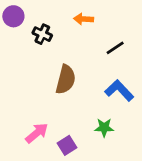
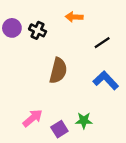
purple circle: (13, 16) -> (12, 28), moved
green star: (104, 128) -> (84, 121), moved

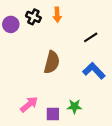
orange arrow: (74, 17) -> (57, 15), moved, turned -96
black cross: (38, 30) -> (33, 17), moved
purple square: (59, 129) -> (53, 114), turned 32

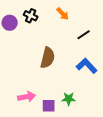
orange arrow: (57, 15) -> (63, 14), moved, turned -40
pink arrow: (29, 104) -> (27, 97), turned 30

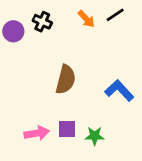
black line: (84, 35) -> (115, 15), moved
purple square: (49, 106) -> (67, 129), moved

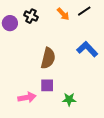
blue L-shape: (119, 90) -> (87, 49), moved
purple square: (67, 129) -> (47, 85), moved

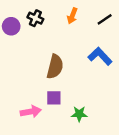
black line: (84, 11) -> (105, 19), moved
orange arrow: (63, 14) -> (72, 16), turned 64

